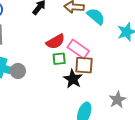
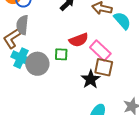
green square: (59, 59) -> (61, 54), moved
gray circle: (18, 71) -> (37, 64), size x1.5

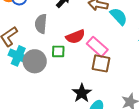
gray semicircle: (22, 25) -> (41, 24), moved
black star: (91, 79) -> (82, 93), moved

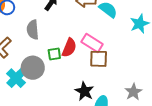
red semicircle: (75, 37) -> (69, 48), moved, turned -36
cyan cross: (18, 56) -> (16, 78), moved, turned 30

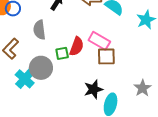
black star: (84, 91) -> (93, 89), turned 30

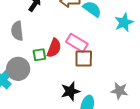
gray star: (143, 88) -> (119, 91), turned -30

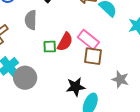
gray circle: (18, 69) -> (25, 78), moved
gray star: (119, 91) -> (120, 79), moved

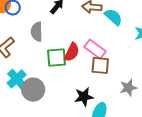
green square: (50, 47) -> (57, 58), size x1.5
gray star: (120, 79) -> (128, 88), turned -30

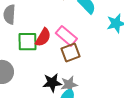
brown square: (100, 65) -> (71, 52), turned -30
gray star: (128, 88) -> (69, 85), moved

